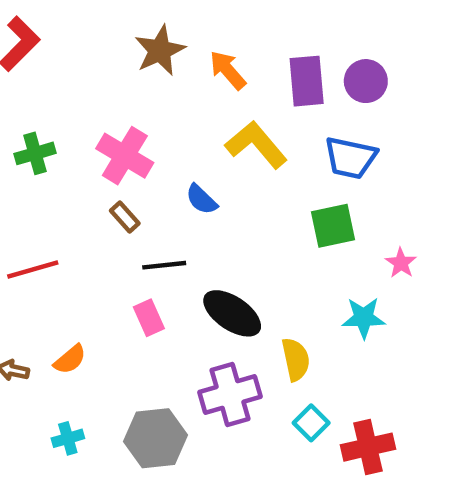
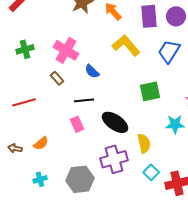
blue trapezoid: (350, 158) -> (169, 51), turned 110
blue semicircle: (201, 199) -> (92, 71), moved
brown rectangle: (125, 217) -> (57, 78), moved
green square: (333, 226) -> (150, 91), moved

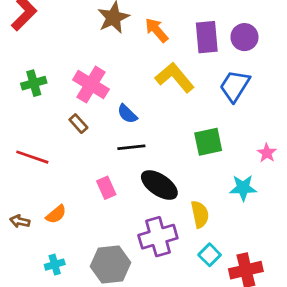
black line: (84, 100) -> (131, 147), moved
red line: (24, 102) -> (32, 157), turned 35

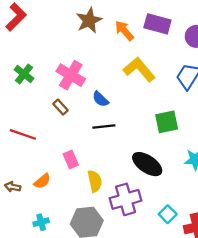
purple rectangle: (207, 37) -> (157, 24), moved, turned -70
green cross: (34, 83) -> (24, 74), turned -36
black ellipse: (159, 185) -> (147, 164), moved
pink rectangle: (106, 188) -> (71, 160), moved
yellow semicircle: (200, 214) -> (95, 181), moved

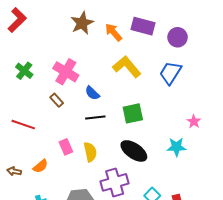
green square: (167, 122) -> (133, 113), moved
yellow semicircle: (95, 181) -> (90, 152), moved

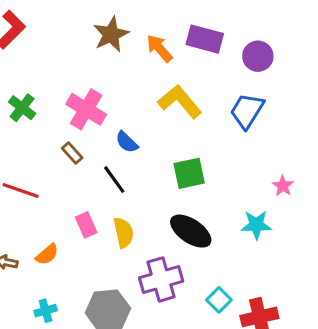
black line: (95, 117) -> (114, 180), moved, turned 60

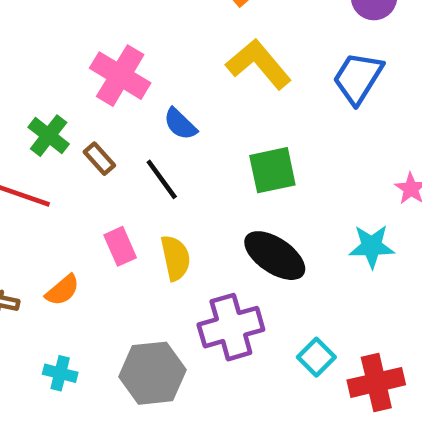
green cross: (22, 108) -> (49, 136), moved
brown rectangle: (72, 153) -> (99, 159), moved
cyan cross: (46, 311) -> (60, 373), turned 30

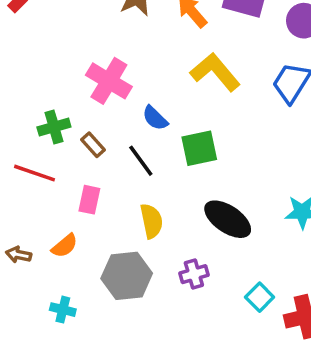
green cross: (49, 136) -> (54, 127), turned 36
green square: (272, 170) -> (199, 148), moved
pink rectangle: (120, 246) -> (89, 200), moved, turned 36
purple cross: (231, 327) -> (194, 274), size x0.6
gray hexagon: (152, 373) -> (127, 276), moved

